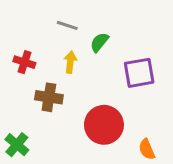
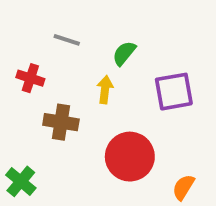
gray line: (67, 25) -> (67, 40), moved
yellow arrow: (70, 62) -> (105, 90), moved
orange semicircle: (147, 149) -> (183, 187), turned 55

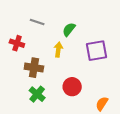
red circle: (130, 157) -> (72, 87), size x0.7
green cross: (21, 181) -> (37, 94), moved

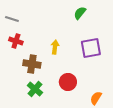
gray line: (37, 22) -> (12, 19), moved
green semicircle: (69, 29) -> (80, 13), moved

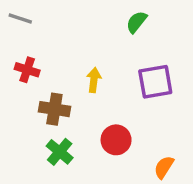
gray line: (12, 19) -> (20, 19), moved

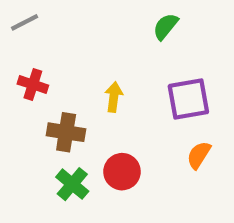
gray line: (20, 19) -> (25, 22), turned -45
red circle: (116, 140) -> (122, 172), moved
orange semicircle: (164, 167) -> (199, 155), moved

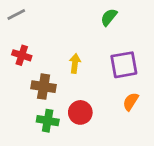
green cross: (72, 184) -> (48, 121), turned -30

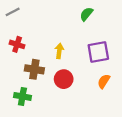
red circle: (80, 112) -> (64, 79), moved
green cross: (48, 121) -> (22, 96), moved

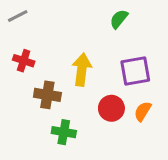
yellow arrow: (59, 51) -> (82, 70), size x1.5
red circle: (64, 79) -> (111, 108), moved
green cross: (22, 96) -> (64, 132), moved

